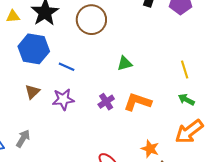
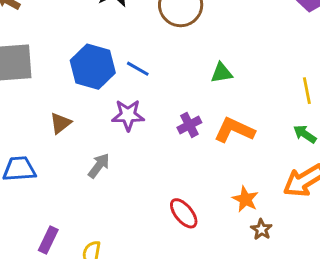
blue hexagon: (34, 49) -> (93, 67), moved
brown triangle: (32, 92) -> (60, 123), moved
gray arrow: (23, 138) -> (99, 166), moved

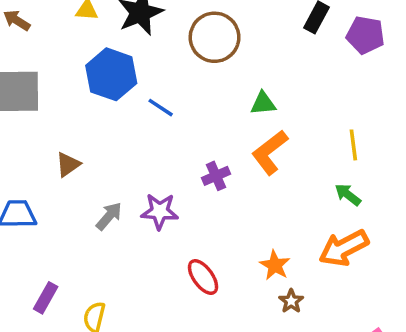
blue hexagon: (93, 67) -> (111, 74), moved
green triangle: (222, 73) -> (263, 103), moved
purple star: (128, 115) -> (160, 211), moved
orange L-shape: (234, 130) -> (270, 152), moved, turned -66

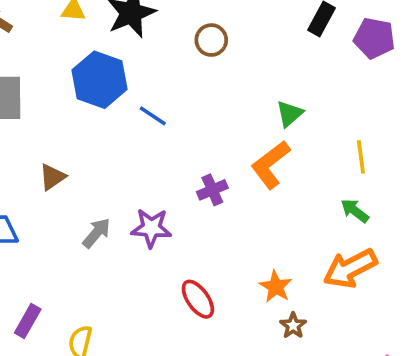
brown circle: (215, 37) -> (211, 40), size x0.6
green triangle: (263, 103) -> (290, 114), moved, turned -36

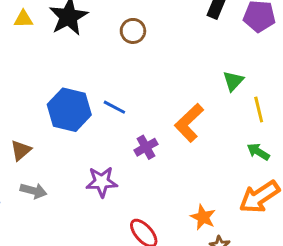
blue hexagon: (100, 80) -> (69, 110), moved
green triangle: (290, 114) -> (233, 81), moved
blue line: (153, 116) -> (114, 107), moved
gray arrow: (97, 233) -> (33, 191), moved, turned 70

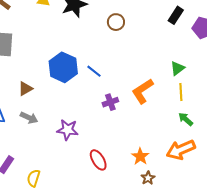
yellow line: (259, 109) -> (181, 92), moved
purple star: (102, 182) -> (68, 130), moved

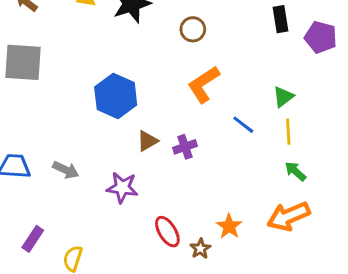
black rectangle: (176, 15) -> (280, 19), turned -42
blue line: (94, 71) -> (243, 125), moved
brown triangle: (25, 89) -> (147, 141), moved
orange L-shape: (143, 91) -> (204, 84), moved
brown star: (148, 178) -> (200, 249), moved

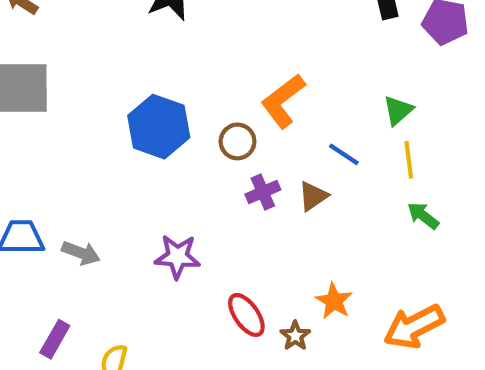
brown circle: (193, 29) -> (238, 141), moved
brown triangle: (147, 141) -> (313, 196), moved
gray arrow: (66, 170) -> (81, 253), moved
orange arrow: (289, 216) -> (414, 327), moved

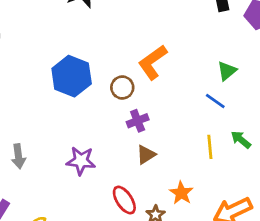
blue line: (344, 154) -> (215, 101), moved
yellow line: (409, 160) -> (210, 147), moved
brown triangle: (313, 196) -> (146, 155), moved
gray arrow: (81, 253) -> (18, 156), turned 60

